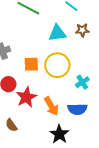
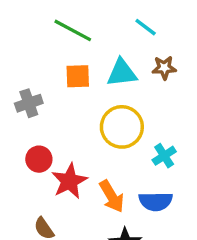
orange square: (31, 64) -> (78, 76), moved

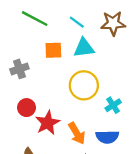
cyan line: (146, 27) -> (77, 22), moved
green line: (73, 30) -> (35, 19), moved
brown star: (164, 68) -> (113, 23), moved, size x1.5

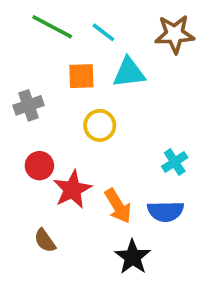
cyan line: (77, 22) -> (103, 32), moved
yellow circle: (84, 85) -> (100, 125), moved, size x0.7

